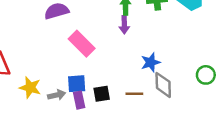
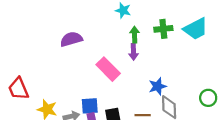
pink rectangle: (82, 44) -> (108, 69), moved

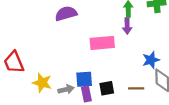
pink rectangle: (108, 69) -> (102, 43), turned -50

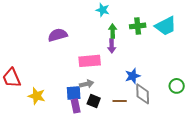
black square: (107, 88) -> (94, 101), turned 32
gray arrow: (66, 89) -> (87, 84), moved

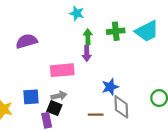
blue square: (74, 93) -> (31, 97), moved
black square: (94, 101) -> (54, 108), moved

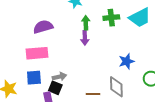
purple semicircle: (27, 41) -> (43, 27), moved
pink rectangle: (62, 70) -> (37, 53), moved
blue star: (110, 87) -> (127, 61), moved

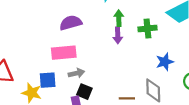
green cross: (111, 18) -> (147, 28), moved
gray arrow: (59, 77) -> (76, 73), moved
blue square: (34, 78) -> (48, 80), moved

